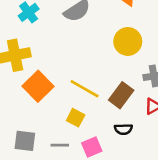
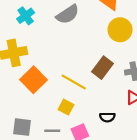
yellow circle: (128, 41) -> (120, 30), moved
brown rectangle: (121, 95) -> (103, 68), moved

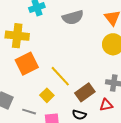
brown rectangle: (103, 68) -> (85, 92), moved

